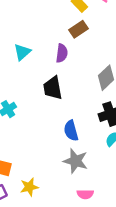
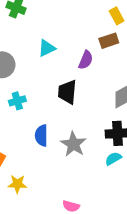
blue semicircle: (71, 131) -> (41, 135), moved
gray star: (75, 161) -> (73, 144), moved

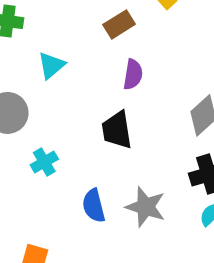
brown rectangle: (109, 41) -> (119, 24), moved
cyan triangle: (47, 48) -> (51, 65), moved

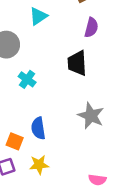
cyan cross: (44, 162) -> (27, 79), turned -30
blue semicircle: (94, 206) -> (38, 128), moved

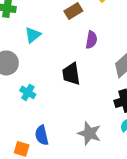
purple semicircle: (91, 28) -> (91, 40), moved
gray star: (91, 116) -> (89, 133), moved

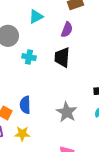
purple semicircle: (91, 40) -> (67, 30), moved
cyan cross: (28, 92) -> (29, 57), moved, turned -32

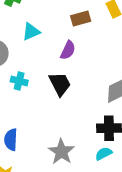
black trapezoid: (62, 57) -> (60, 84), turned 145

